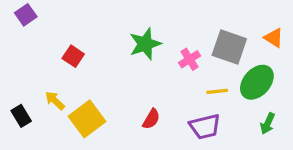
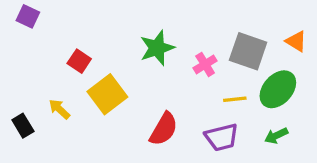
purple square: (26, 15) -> (28, 16), turned -30
yellow square: (87, 119) -> (107, 94), moved
red semicircle: (151, 119) -> (164, 129), size x1.5
green arrow: (268, 124) -> (276, 136), moved, turned 40

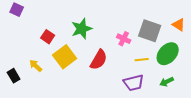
green star: (157, 48) -> (82, 29), moved
pink cross: (205, 64) -> (124, 39), turned -32
red semicircle: (164, 129) -> (99, 60), moved

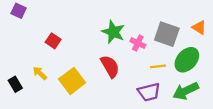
green star: (82, 29) -> (113, 32), moved, turned -30
yellow square: (65, 57) -> (72, 81), moved
red semicircle: (99, 60) -> (110, 66), turned -60
green arrow: (167, 82) -> (186, 91), size x1.6

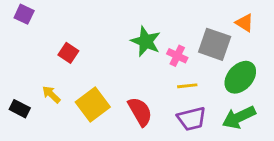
orange triangle: (199, 27) -> (245, 23), moved
red semicircle: (110, 66) -> (140, 112), moved
yellow line: (158, 66) -> (187, 86), moved
black rectangle: (15, 84) -> (20, 109), turned -32

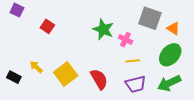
orange triangle: (245, 23) -> (173, 28), moved
gray square: (215, 44) -> (150, 18), moved
red square: (68, 53) -> (47, 26), moved

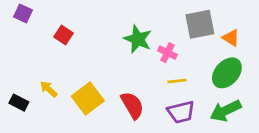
gray square: (150, 18) -> (200, 24), turned -30

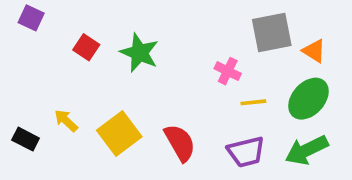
green star: (138, 39) -> (139, 53), moved
yellow line: (177, 81) -> (253, 102), moved

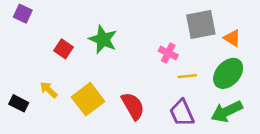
red square: (86, 47) -> (64, 49), moved
purple trapezoid: (246, 152) -> (182, 113), turned 80

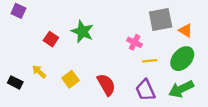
yellow square: (88, 99) -> (70, 79), size x0.7

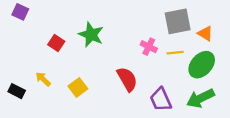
yellow line: (150, 61) -> (175, 53), moved
red semicircle: (106, 85) -> (127, 79), moved

